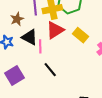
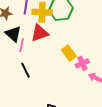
yellow rectangle: (80, 35) -> (69, 53), moved

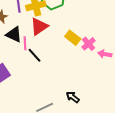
black line: (26, 70) -> (35, 55), moved

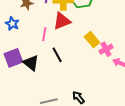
black triangle: (14, 34) -> (31, 63), moved
black line: (35, 55) -> (57, 55), moved

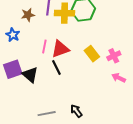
red triangle: (62, 21) -> (60, 49), moved
pink cross: (106, 49) -> (114, 56), moved

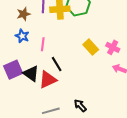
blue star: (13, 35) -> (22, 36), moved
red triangle: (60, 49) -> (48, 80), moved
pink cross: (114, 56) -> (113, 47), turned -32

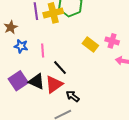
brown star: (24, 14) -> (11, 27), moved
black arrow: (80, 106) -> (73, 96), moved

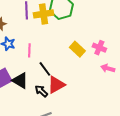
red triangle: (54, 84) -> (56, 85), moved
black arrow: (73, 96) -> (41, 91), moved

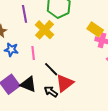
yellow cross: (43, 14) -> (44, 30), moved, turned -30
yellow rectangle: (77, 49) -> (95, 29), moved

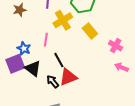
yellow rectangle: (95, 29) -> (90, 31), moved
blue star: (11, 50) -> (24, 48), moved

